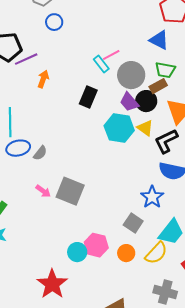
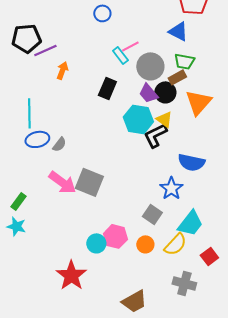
blue circle: (54, 22) -> (102, 13), moved
black L-shape: (166, 141) -> (155, 135), moved
pink arrow: (43, 191) -> (62, 182), size x1.8

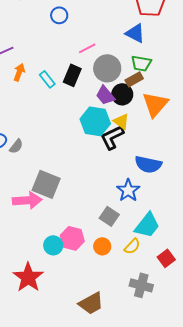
cyan rectangle: (120, 55) -> (47, 79), moved
black rectangle: (107, 88) -> (72, 75), moved
pink arrow: (62, 182) -> (27, 200), moved, turned -40
yellow semicircle: (175, 244) -> (132, 246), size x0.7

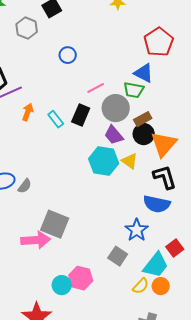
green trapezoid: (141, 63) -> (134, 90), moved
black circle: (122, 94) -> (144, 134), moved
black L-shape: (112, 137) -> (165, 177), moved, turned 100
orange circle: (102, 246) -> (161, 286), moved
red square: (166, 258) -> (175, 248), moved

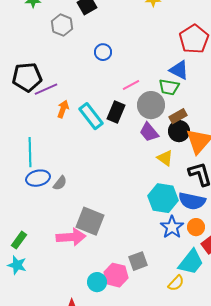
cyan rectangle: (56, 119) -> (91, 116), size x1.5
cyan hexagon: (104, 161) -> (163, 198), moved
gray square: (118, 256) -> (138, 261), moved, turned 36
orange circle: (161, 286) -> (196, 227), moved

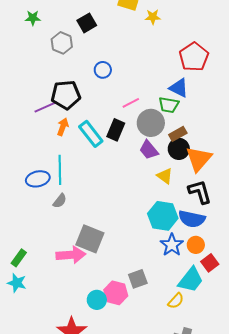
black pentagon: (27, 77) -> (66, 95), moved
cyan line: (30, 152) -> (60, 170), moved
blue ellipse: (38, 178) -> (38, 179), moved

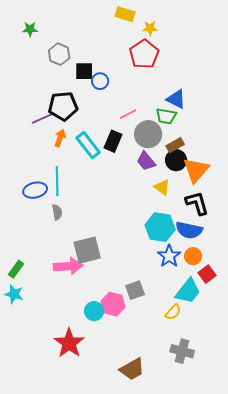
black square: (87, 23) -> (84, 71), moved, turned 30
red pentagon: (194, 57) -> (144, 54), moved
gray semicircle: (60, 201) -> (57, 212), turned -49
gray square: (90, 239) -> (87, 250), turned -36

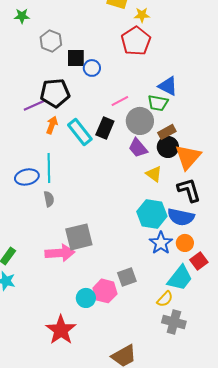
gray cross: (182, 351) -> (174, 322), moved

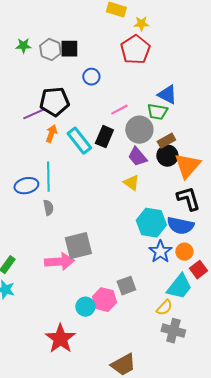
green star: (22, 16) -> (23, 46), moved
black square: (76, 58) -> (69, 49), moved
yellow triangle: (154, 174) -> (131, 183), moved

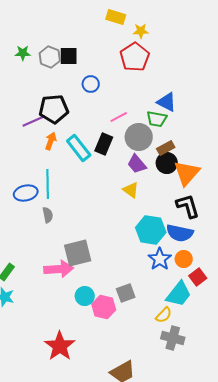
cyan circle: (85, 307) -> (85, 296), moved

